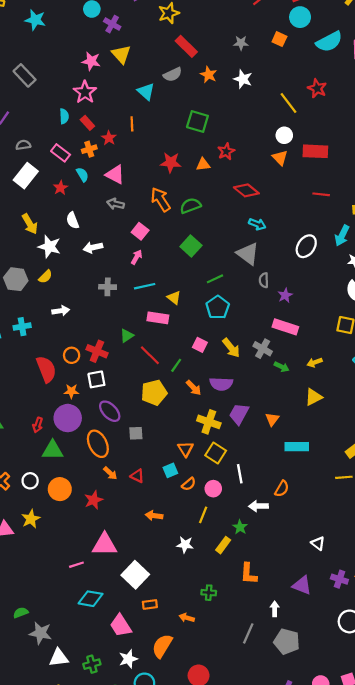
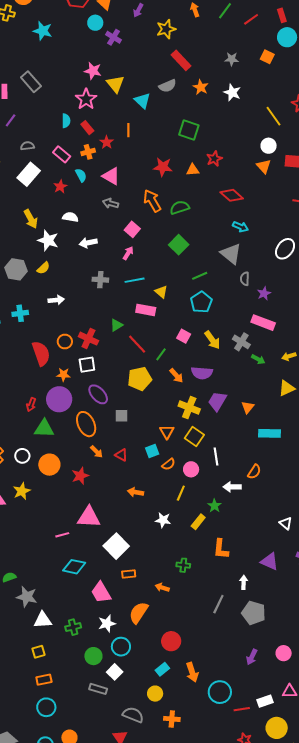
yellow triangle: (121, 54) -> (115, 84), moved
white semicircle: (73, 220) -> (70, 217), turned 119

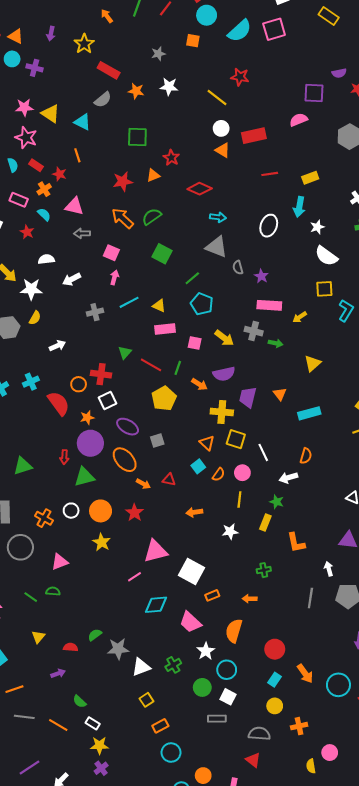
pink rectangle: (146, 310) -> (165, 329), moved
cyan cross: (20, 313) -> (31, 382), moved
yellow arrow: (289, 356) -> (300, 317), moved
yellow star: (22, 491) -> (102, 542), moved

